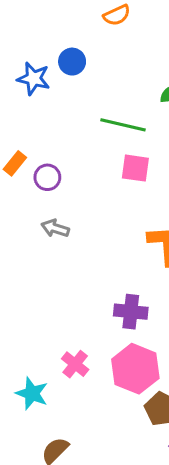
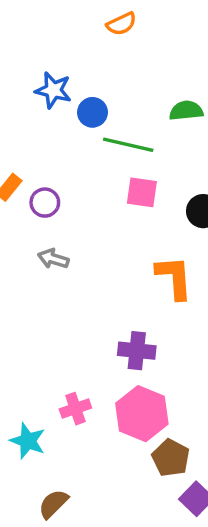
blue circle: (72, 62) -> (92, 112), moved
blue star: (33, 79) -> (53, 90), moved
pink cross: (75, 364) -> (75, 409), turned 32

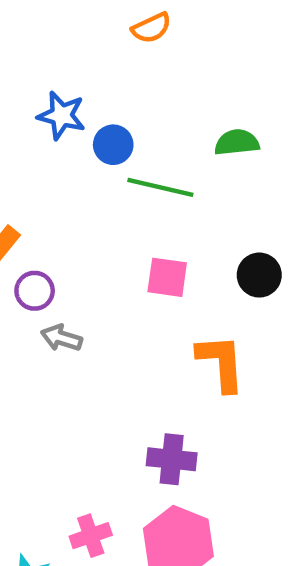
pink square: (142, 192) -> (167, 277), moved
purple circle: (45, 203) -> (35, 291), moved

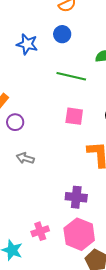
blue circle: (113, 145) -> (62, 34), moved
gray arrow: (62, 338) -> (25, 158), moved

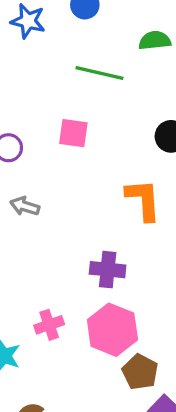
pink square: (74, 116) -> (73, 133), moved

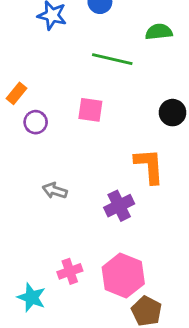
gray arrow: (25, 206) -> (55, 191), moved
purple cross: (108, 270) -> (119, 206), moved, turned -32

